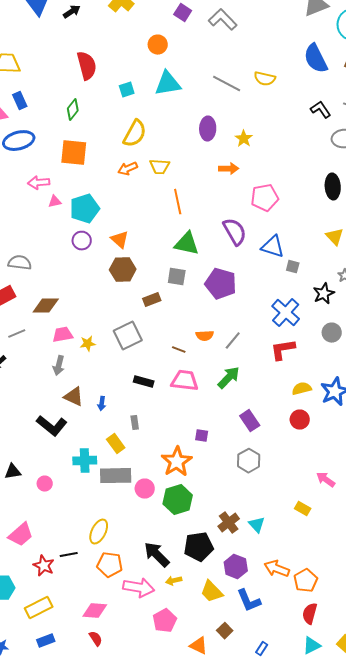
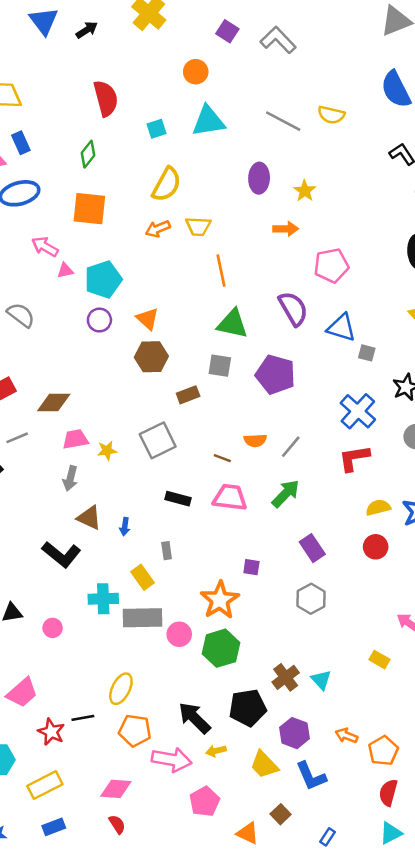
pink arrow: (39, 183) -> (45, 247), turned 35
gray semicircle: (20, 263) -> (21, 315), moved, turned 30
orange arrow: (277, 569) -> (346, 736), size x0.7

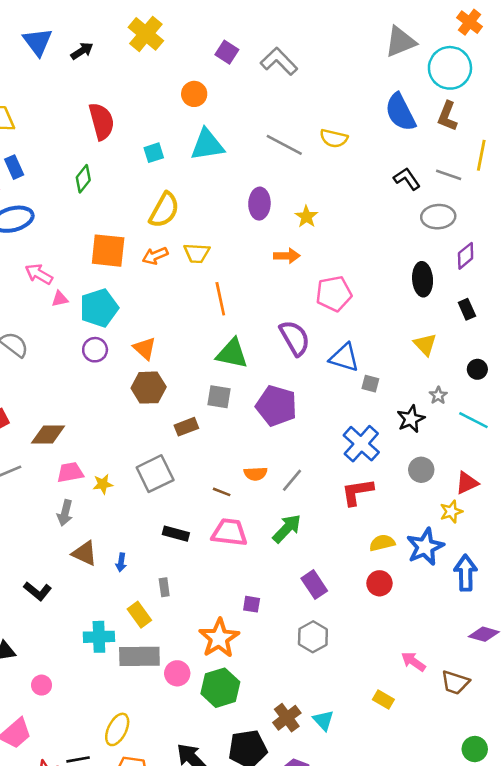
orange square: (89, 209) -> (108, 251), moved
black L-shape: (61, 554) -> (38, 591), moved, size x0.7
pink circle: (53, 628) -> (42, 685), moved

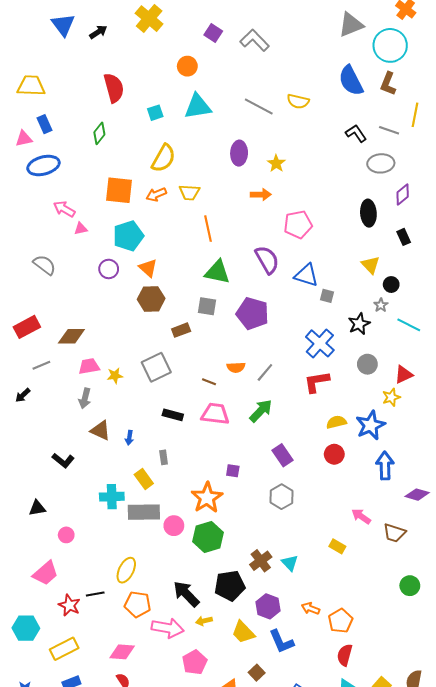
cyan pentagon: (99, 308) -> (128, 236), moved
black circle: (477, 369) -> (391, 285), moved
blue arrow: (466, 573) -> (385, 466), moved

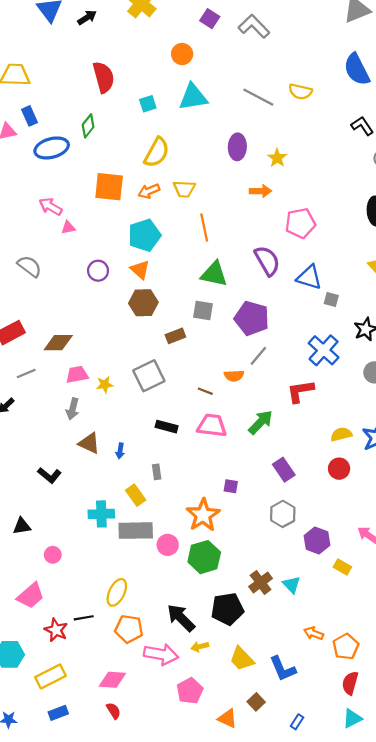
blue ellipse: (43, 165) -> (52, 148), moved
cyan pentagon: (128, 236) -> (144, 235), moved
gray line: (265, 372) -> (258, 356), moved
red L-shape: (317, 382) -> (300, 391), moved
purple hexagon: (268, 606) -> (317, 540), moved

